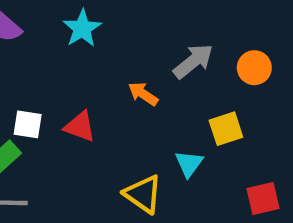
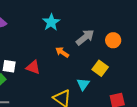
cyan star: (82, 28) -> (51, 22), moved
yellow square: (226, 129) -> (100, 68), turned -35

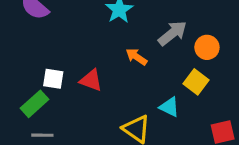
orange circle: (113, 40) -> (207, 47), moved
cyan triangle: (83, 84) -> (169, 107), turned -40

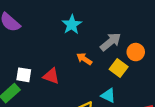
yellow square: (196, 82) -> (119, 68), moved

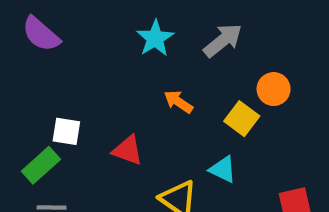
gray arrow: (111, 42) -> (223, 40), moved
red triangle: (51, 76) -> (128, 150), moved

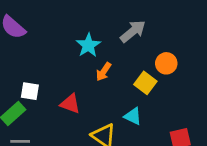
cyan star: (155, 38) -> (88, 45), moved
orange arrow: (178, 102) -> (104, 72), turned -90

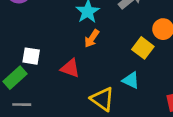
orange arrow: (104, 72) -> (92, 39), moved

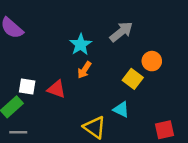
red triangle: (70, 68) -> (56, 89), moved

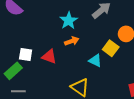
orange arrow: (84, 70) -> (72, 41), turned -144
cyan triangle: (121, 109) -> (95, 61), moved

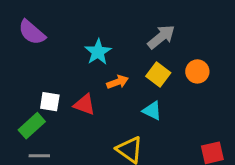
cyan star: (69, 21) -> (98, 52), moved
yellow square: (111, 48) -> (158, 74), moved

